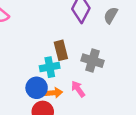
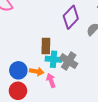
cyan cross: (50, 67) -> (53, 59), moved
orange arrow: (54, 93) -> (37, 72), moved

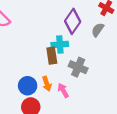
cyan cross: (53, 59) -> (60, 44), moved
orange arrow: (37, 72) -> (47, 84), turned 72

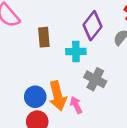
brown rectangle: (52, 56) -> (44, 37), moved
orange arrow: (47, 84) -> (58, 96), size x1.6

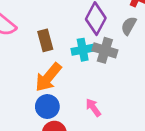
gray cross: (95, 79) -> (105, 50), moved
orange arrow: (58, 96) -> (48, 77), moved, turned 64

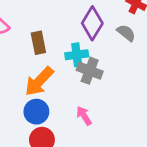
gray semicircle: (129, 26) -> (126, 33), turned 96
gray cross: (105, 50) -> (90, 71), moved

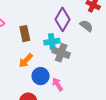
orange arrow: (39, 81) -> (26, 61), size x0.7
blue circle: (36, 112) -> (41, 76), moved

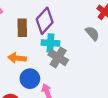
purple diamond: (63, 19) -> (45, 21), moved
orange arrow: (26, 61) -> (17, 58), turned 42

